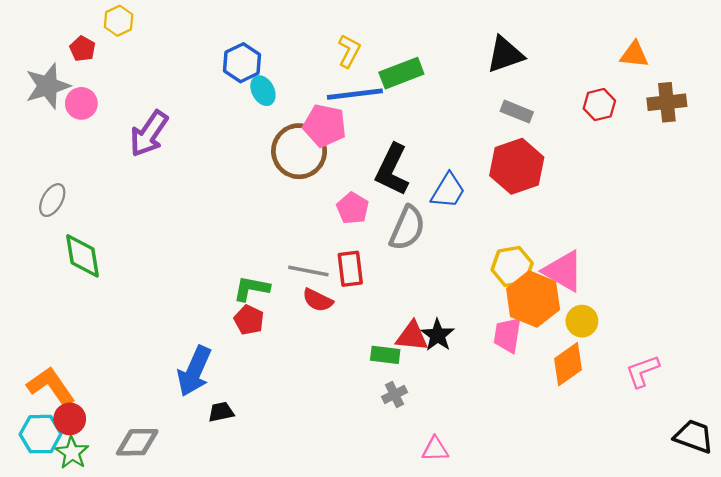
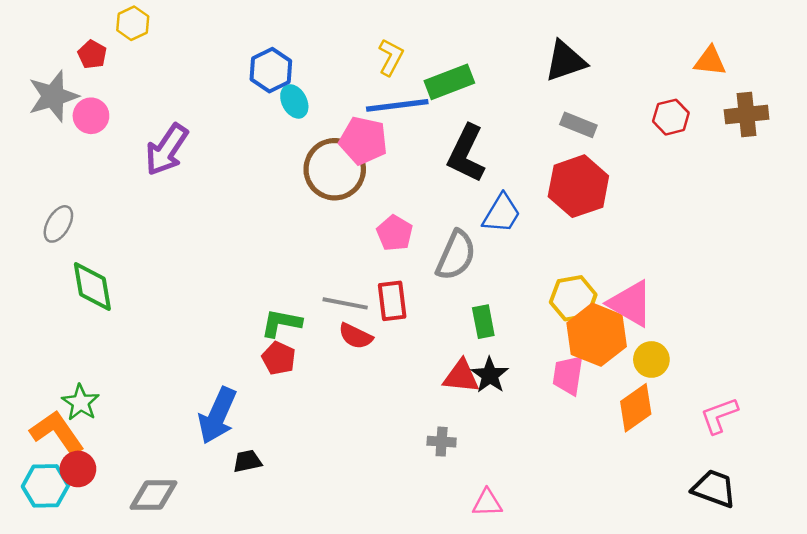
black L-shape: (392, 170) -> (466, 154), moved
green rectangle: (385, 355) -> (483, 322), moved, turned 72
gray cross: (395, 394) -> (442, 442), turned 30
black trapezoid: (694, 436) -> (714, 489), moved
green star: (72, 453) -> (81, 403), moved

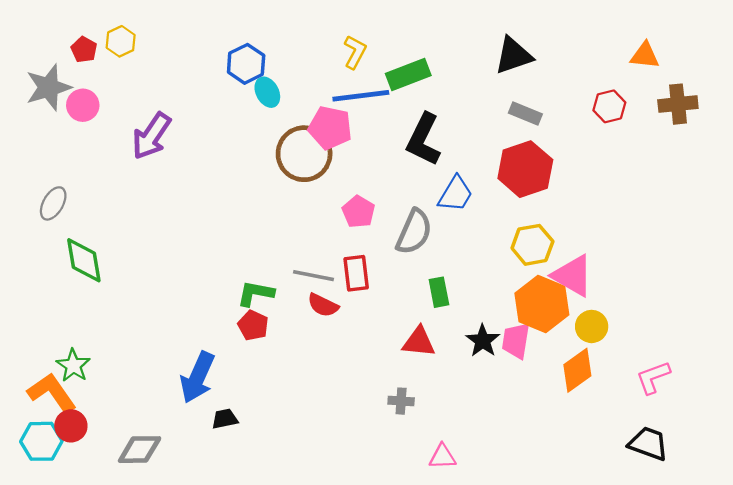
yellow hexagon: (133, 23) -> (121, 41), moved
yellow hexagon: (573, 298) -> (532, 245), moved
black star: (490, 375) -> (483, 341), moved

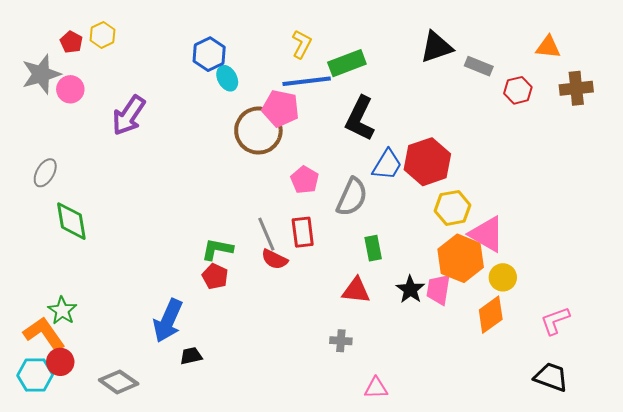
gray rectangle: (525, 113) -> (479, 66), moved
red hexagon: (525, 169) -> (427, 162), moved
gray line: (313, 276) -> (266, 234), turned 56
gray diamond: (140, 450) -> (119, 382), turned 36

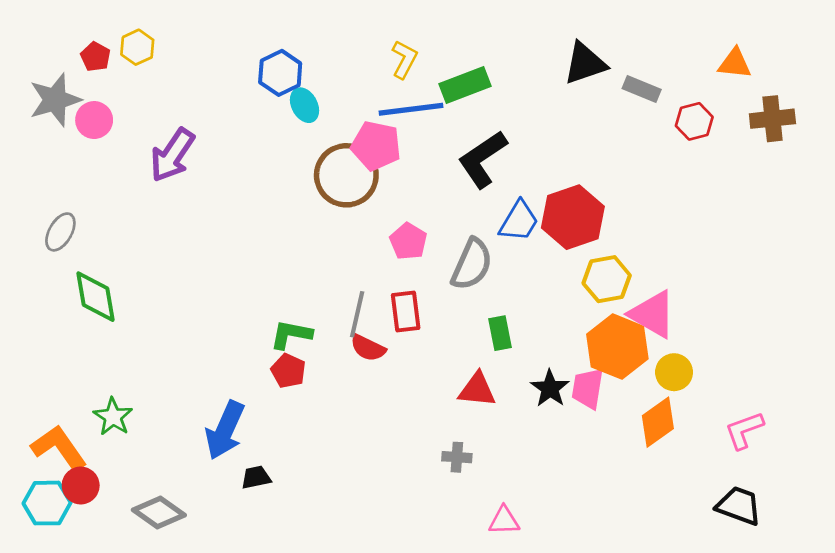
black L-shape: (360, 118) -> (483, 159), turned 30
gray line: (266, 234) -> (357, 314), turned 36
green star: (62, 311) -> (113, 417), moved

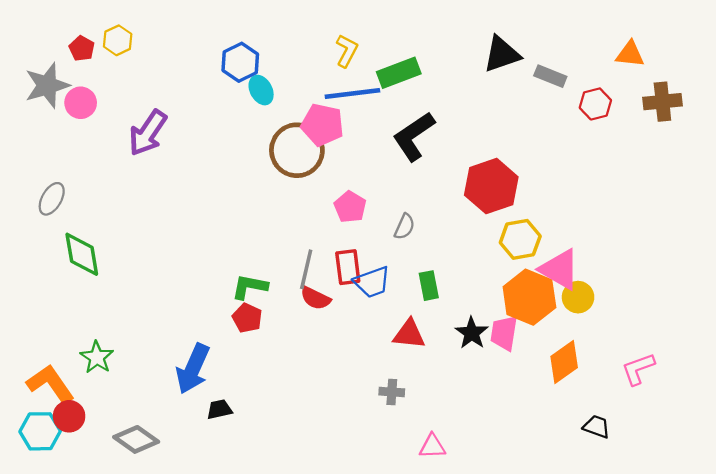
blue trapezoid: (519, 221) -> (372, 282), moved, turned 39
gray semicircle: (472, 264) -> (405, 227), size x0.6
yellow circle: (674, 372) -> (578, 297), moved
black trapezoid: (739, 506) -> (597, 427), moved, size x0.7

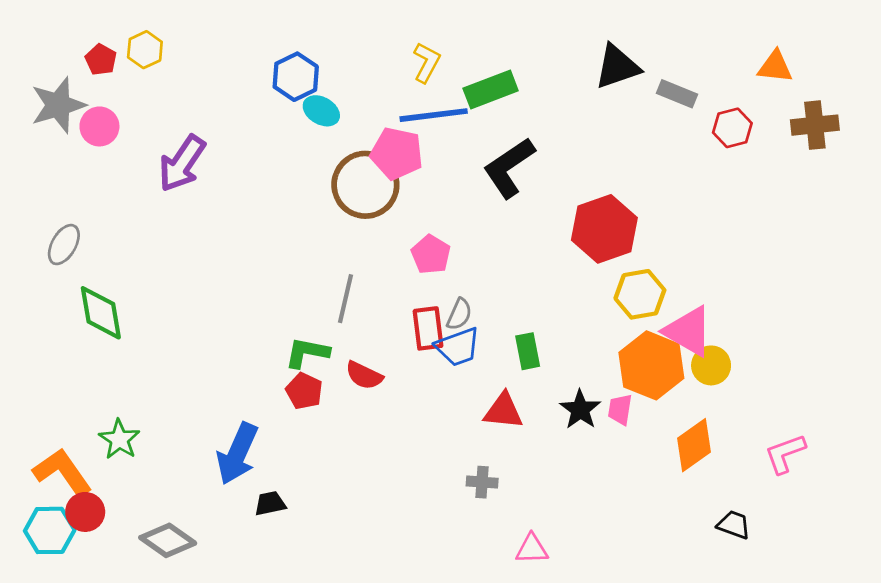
cyan ellipse: (261, 90) -> (321, 111), turned -32
gray semicircle: (405, 227) -> (459, 314), moved
gray line: (306, 269) -> (345, 299), moved
red semicircle: (315, 298) -> (364, 375), moved
pink trapezoid: (504, 333) -> (620, 410), size x0.7

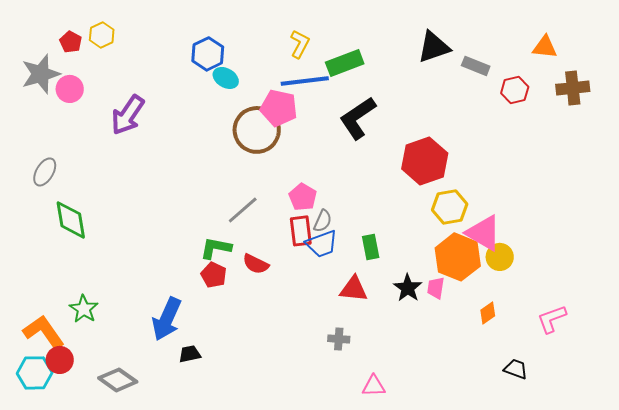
pink pentagon: (431, 254) -> (303, 197), moved
gray line: (345, 299) -> (243, 210), turned 36
orange diamond: (694, 445) -> (488, 313), size x0.6

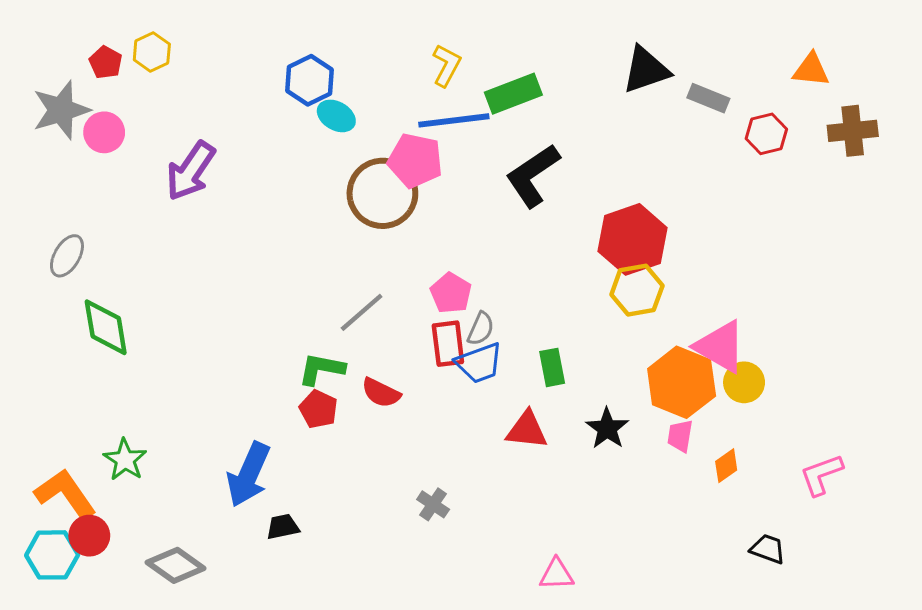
yellow hexagon: (450, 207) -> (637, 290), moved
pink trapezoid: (436, 288) -> (680, 436), moved
gray cross: (339, 339) -> (433, 504), moved, turned 30

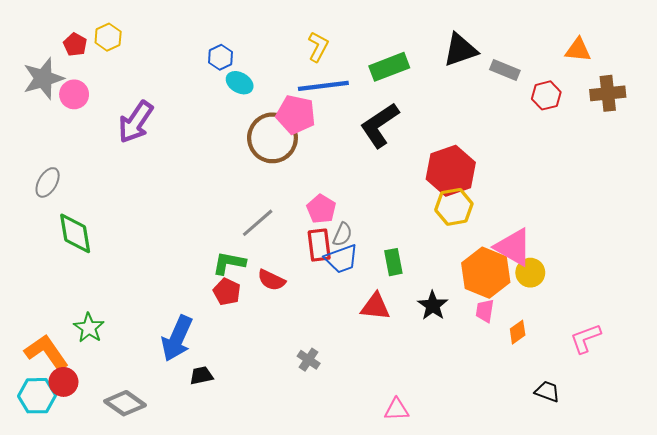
blue hexagon: (310, 80) -> (221, 57), size x0.7
green rectangle: (513, 94) -> (389, 67), moved

